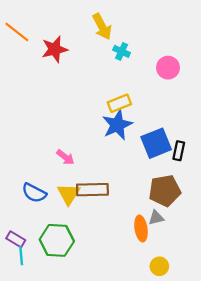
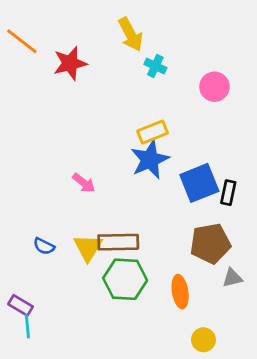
pink arrow: (65, 157) -> (84, 183), moved
blue semicircle: (34, 193) -> (44, 246), size x0.7
gray triangle: (156, 218) -> (232, 278), moved
green hexagon: (57, 240) -> (125, 279), moved

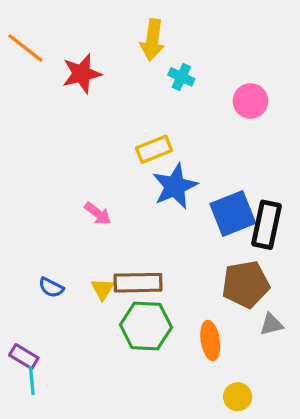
yellow arrow: (131, 34) -> (152, 40), turned 36
yellow rectangle: (153, 132) -> (154, 149), moved
black rectangle: (228, 193) -> (267, 225), size x1.6
yellow triangle: (88, 248) -> (103, 289), size x0.7

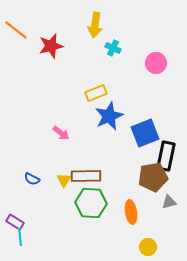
black rectangle: (267, 225) -> (166, 156), moved

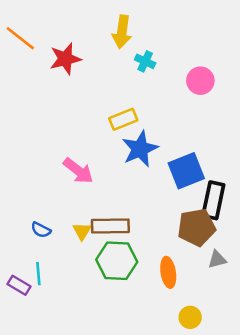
pink arrow: (61, 133) -> (78, 171), size x1.4
cyan line: (20, 237) -> (38, 274), moved

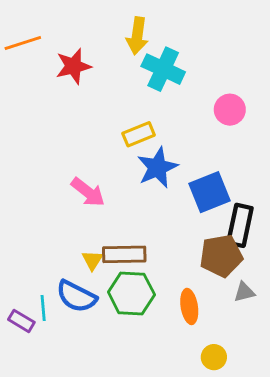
orange line: (20, 38) -> (23, 43), turned -56
cyan cross: (145, 61) -> (163, 69), size x1.8
pink circle: (200, 81) -> (230, 110), moved
blue semicircle: (41, 230) -> (76, 296), moved, size x1.8

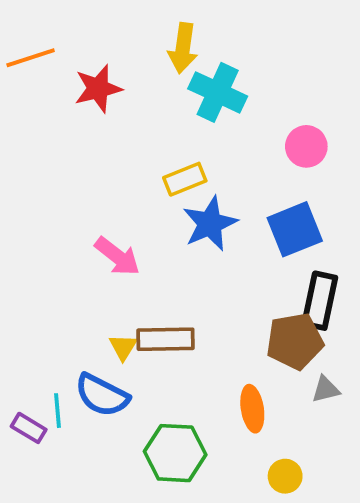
blue square: (210, 192) -> (295, 229), moved
green hexagon: (131, 293) -> (175, 453), moved

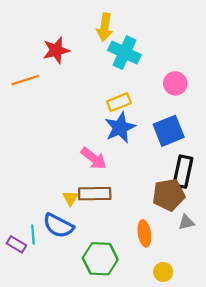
orange line: (31, 58) -> (25, 80), moved
yellow rectangle: (185, 179) -> (119, 102), moved
pink arrow: (117, 256) -> (94, 158), moved

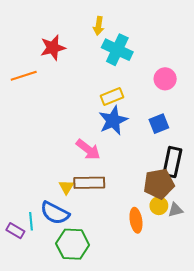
yellow arrow: (105, 27) -> (99, 26), size x0.7
blue square: (169, 131) -> (159, 124), size x0.7
green hexagon: (100, 259) -> (73, 244), moved
yellow circle: (163, 272) -> (159, 206), moved

